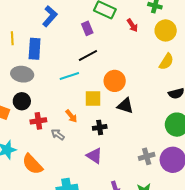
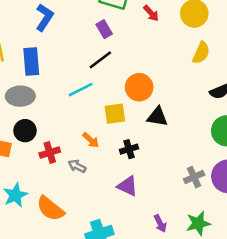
purple rectangle: (87, 28) -> (104, 29), moved

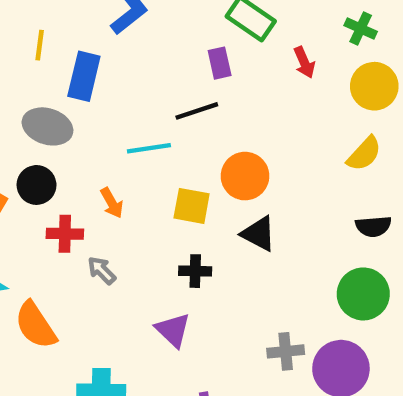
orange arrow: (91, 140) -> (112, 203), moved

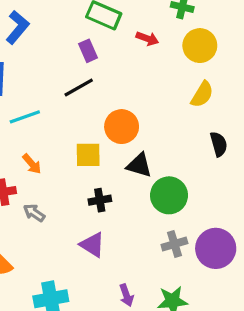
red arrow: (304, 62) -> (147, 39), turned -35
cyan line: (149, 148) -> (25, 117), moved
black semicircle: (373, 226) -> (219, 144), turned -90
green circle: (363, 294) -> (169, 195), moved

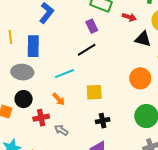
cyan line: (25, 117) -> (65, 74), moved
orange circle: (122, 127) -> (140, 78), moved
black triangle: (139, 165) -> (143, 39), moved

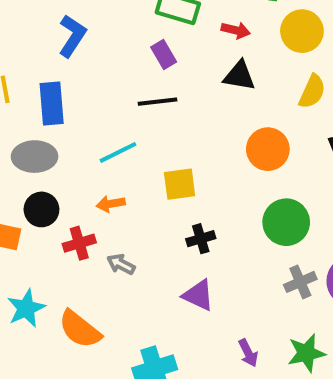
black triangle: (143, 39) -> (239, 76), moved
black line: (87, 50) -> (158, 102), turned 30
orange arrow: (59, 99) -> (111, 204), turned 128

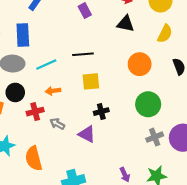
black line: (158, 102) -> (83, 54), moved
cyan line: (118, 152) -> (46, 64), moved
purple triangle: (198, 295) -> (87, 134), moved
orange semicircle: (80, 329) -> (34, 158), turned 35

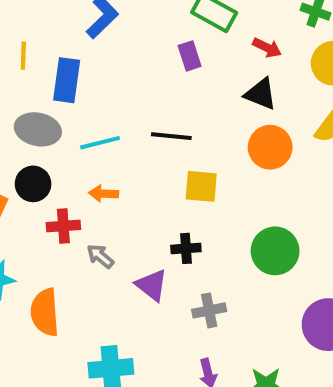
orange circle: (140, 64) -> (270, 147), moved
yellow square: (91, 81) -> (201, 186), moved
gray cross: (155, 137) -> (209, 310), moved

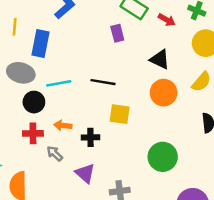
red arrow: (267, 48) -> (167, 20), moved
black circle: (33, 184) -> (34, 102), moved
orange arrow: (104, 194) -> (63, 125), moved
black cross: (186, 248) -> (90, 137), moved

